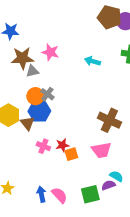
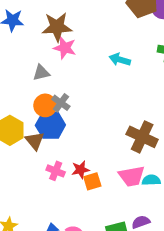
brown star: (22, 58) -> (57, 27), moved
cyan semicircle: (116, 176) -> (151, 180), moved, turned -32

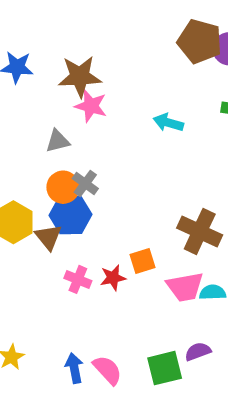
orange square: (92, 181) -> (142, 261), moved

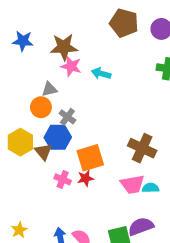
brown pentagon: (200, 41) -> (124, 23), moved
cyan arrow: (168, 123) -> (101, 73), moved
orange circle: (63, 187) -> (41, 107), moved
orange square: (142, 261) -> (90, 158), moved, size x1.6
purple semicircle: (198, 351) -> (141, 226), size x1.5

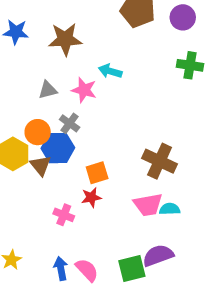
pink star: (71, 66) -> (84, 90), moved
orange circle: (41, 107) -> (38, 132), moved
orange square: (90, 158) -> (97, 173), size x0.7
pink cross: (63, 179) -> (64, 215), moved

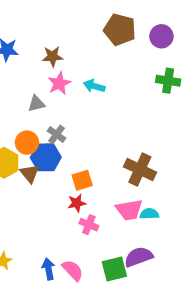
brown star: (65, 39) -> (53, 56), size x0.7
pink star: (84, 90) -> (59, 83), moved, turned 30
pink cross: (64, 215) -> (89, 225), moved

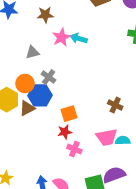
pink star: (59, 83) -> (61, 37), moved
brown cross: (140, 169) -> (115, 105), size x0.6
brown triangle: (30, 173) -> (27, 108), turned 42

